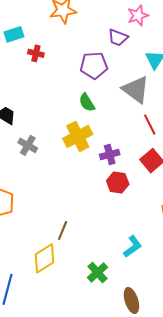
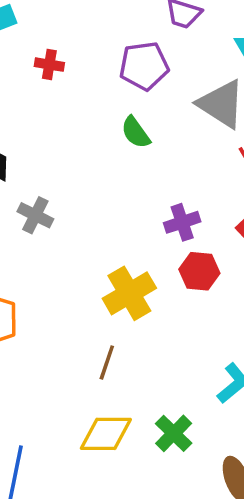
red cross: (36, 53) -> (49, 65), moved
yellow cross: (78, 136) -> (129, 293), moved
yellow diamond: (45, 258) -> (106, 434), moved, turned 36

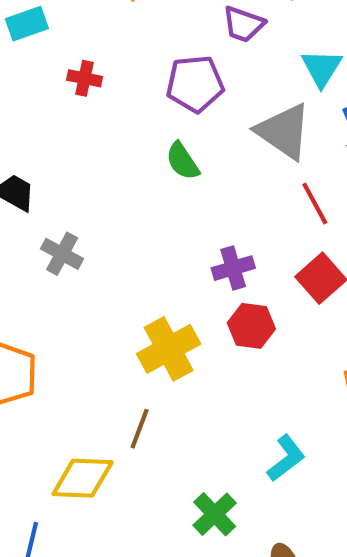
yellow diamond: (106, 434) -> (83, 478), moved

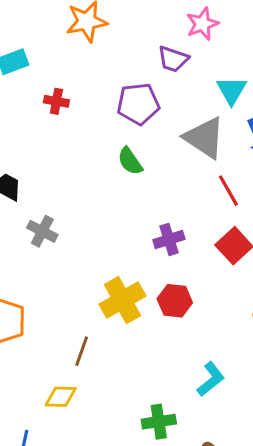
red hexagon: (251, 326) -> (175, 301), moved
brown line: (140, 429) -> (82, 351), moved
yellow diamond: (83, 478) -> (61, 397), size x0.7
green cross: (215, 514) -> (159, 422), turned 36

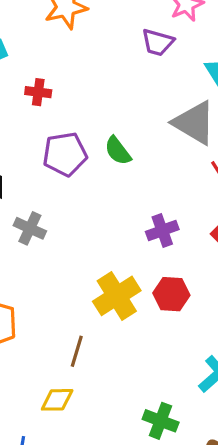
purple pentagon: (138, 104) -> (65, 154), moved
green cross: (159, 422) -> (161, 421), turned 32

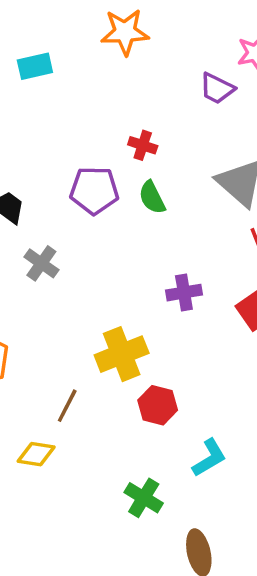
red cross: (38, 92) -> (143, 145), moved
red hexagon: (171, 294) -> (158, 405), moved

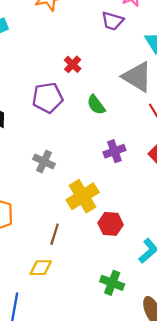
red cross: (143, 145) -> (73, 64), turned 35
green semicircle: (152, 197) -> (96, 105), moved
gray cross: (41, 263) -> (44, 162), moved

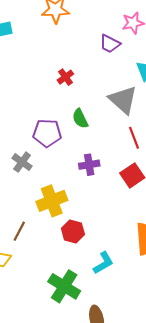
purple pentagon: (48, 98) -> (47, 133), moved
green cross: (112, 283) -> (64, 286), size x1.4

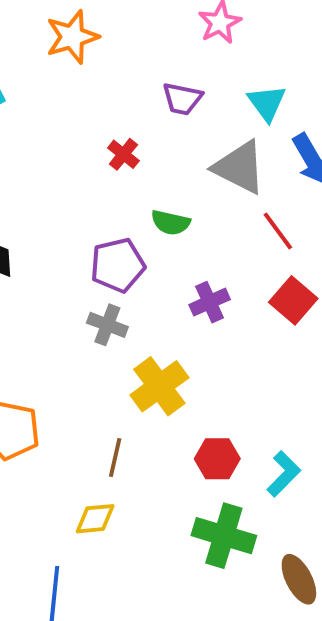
purple trapezoid: (110, 44) -> (182, 99), moved
green semicircle: (80, 119) -> (171, 223), turned -36
gray cross: (22, 162) -> (107, 325), moved
red hexagon: (73, 231) -> (217, 459), moved

